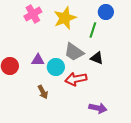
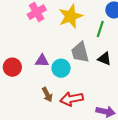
gray trapezoid: (74, 52) -> (80, 52), turned 40
red arrow: (76, 79) -> (72, 99), moved

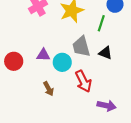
red arrow: (72, 99) -> (83, 81), moved, turned -105

